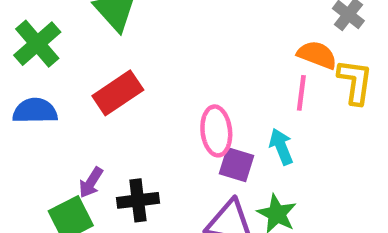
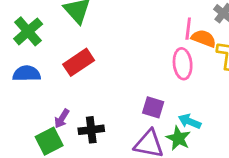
pink line: (301, 93) -> (188, 29), moved
pink ellipse: (216, 131) -> (183, 64), moved
cyan arrow: (281, 147) -> (190, 121), moved, turned -45

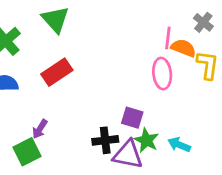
cyan arrow: (190, 121) -> (179, 145), moved
black cross: (91, 130) -> (105, 140), moved
green star: (178, 138) -> (146, 140), moved

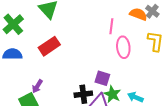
pink line: (168, 38) -> (111, 26), moved
orange semicircle: (183, 48) -> (138, 14), moved

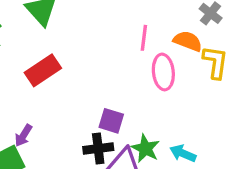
orange semicircle: (138, 14) -> (188, 41), moved
purple square: (102, 78) -> (111, 121), moved

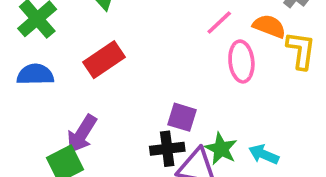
pink line: (144, 38) -> (219, 22), turned 40
purple arrow: (23, 135) -> (82, 134), size x1.5

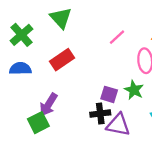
pink line: (219, 22) -> (117, 37), moved
green star: (221, 149) -> (134, 90), moved

